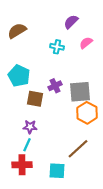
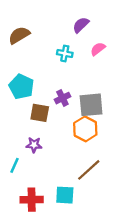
orange hexagon: (87, 113) -> (85, 129), moved
cyan line: (27, 145) -> (15, 165), moved
red cross: (22, 165) -> (32, 200), moved

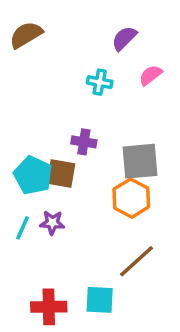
brown semicircle: (19, 35) -> (26, 35), moved
cyan pentagon: (21, 87) -> (33, 175), moved
purple cross: (62, 98) -> (84, 142), moved, turned 35
cyan line: (15, 165) -> (22, 228), moved

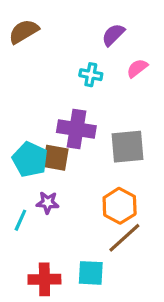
purple cross: (84, 142) -> (76, 129), size x1.6
orange hexagon: (131, 198) -> (120, 206), moved
cyan line: (22, 228) -> (20, 220), moved

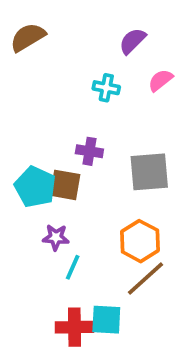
purple cross: (76, 129) -> (89, 151), size x0.6
cyan line: (20, 220) -> (73, 267), moved
red cross: (44, 279) -> (74, 327), moved

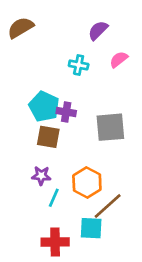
cyan pentagon: (35, 187) -> (44, 106), moved
orange hexagon: (140, 241) -> (87, 183), moved
cyan square: (106, 320) -> (91, 228), moved

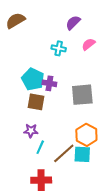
orange hexagon: (87, 183) -> (86, 135), moved
brown line: (108, 206) -> (64, 153), moved
cyan square: (91, 228) -> (82, 154), moved

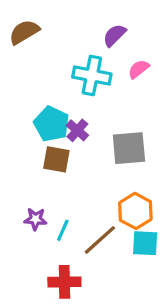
cyan cross: (59, 48) -> (92, 76), size x1.6
purple cross: (49, 83) -> (77, 130), turned 32
purple star: (31, 131) -> (35, 219), moved
cyan square: (82, 154) -> (145, 243), moved

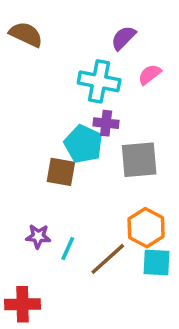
brown semicircle: (24, 32) -> (26, 34), turned 56
cyan pentagon: (52, 124) -> (83, 144), moved
purple cross: (77, 130) -> (106, 123), moved, turned -35
red cross: (64, 282) -> (22, 304), moved

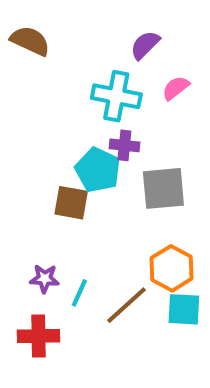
red cross: (22, 304) -> (38, 336), moved

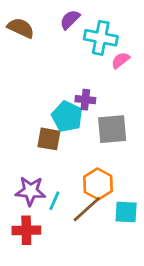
purple semicircle: (145, 45) -> (70, 20), moved
cyan cross: (116, 96) -> (101, 38), moved
orange hexagon: (172, 268) -> (98, 184), moved
purple star: (45, 279) -> (31, 191), size x1.5

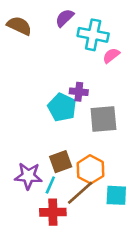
brown square: (49, 139) -> (61, 162), moved, turned -30
red cross: (26, 230) -> (53, 212), moved

